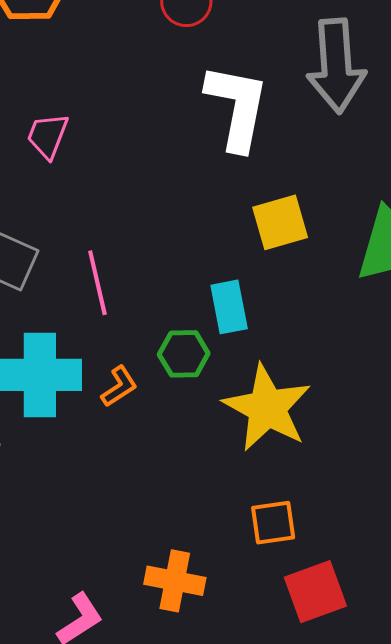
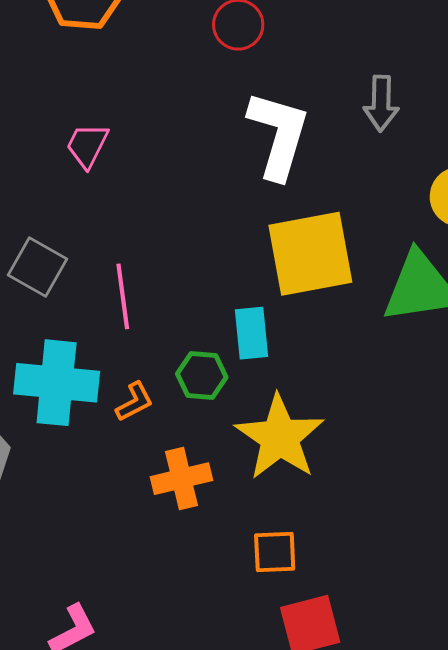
gray arrow: (336, 66) -> (381, 103), size x0.6
yellow square: (280, 222) -> (310, 254), size x1.6
orange cross: (175, 581) -> (181, 479), moved, turned -30

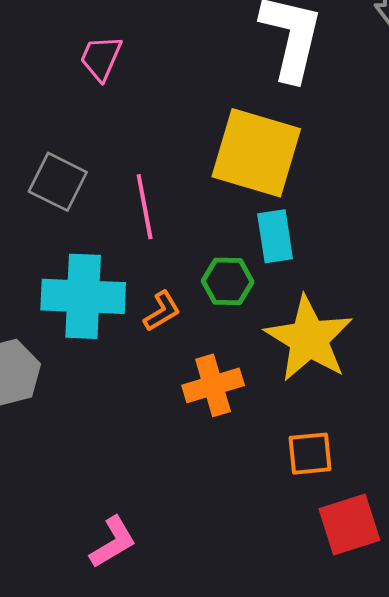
yellow square: (310, 254) -> (256, 153), moved, turned 30

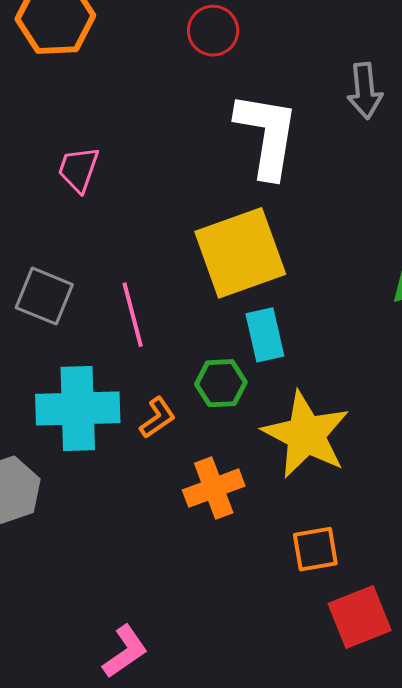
yellow square: (256, 153) -> (240, 253), turned -32

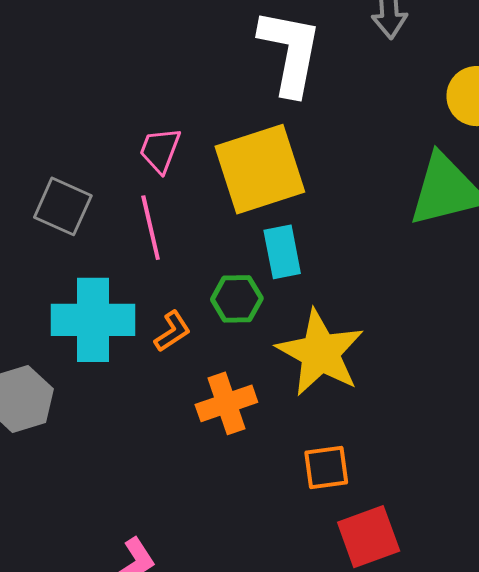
pink trapezoid: (78, 169) -> (160, 150), moved

